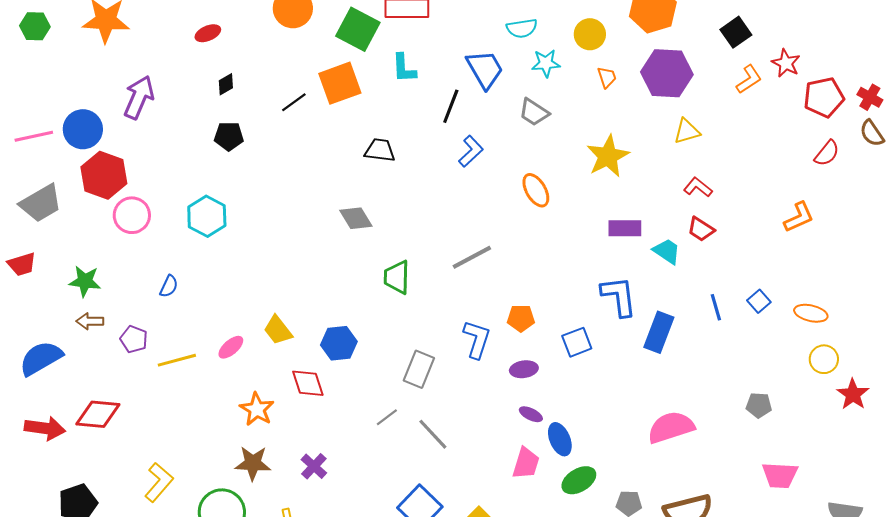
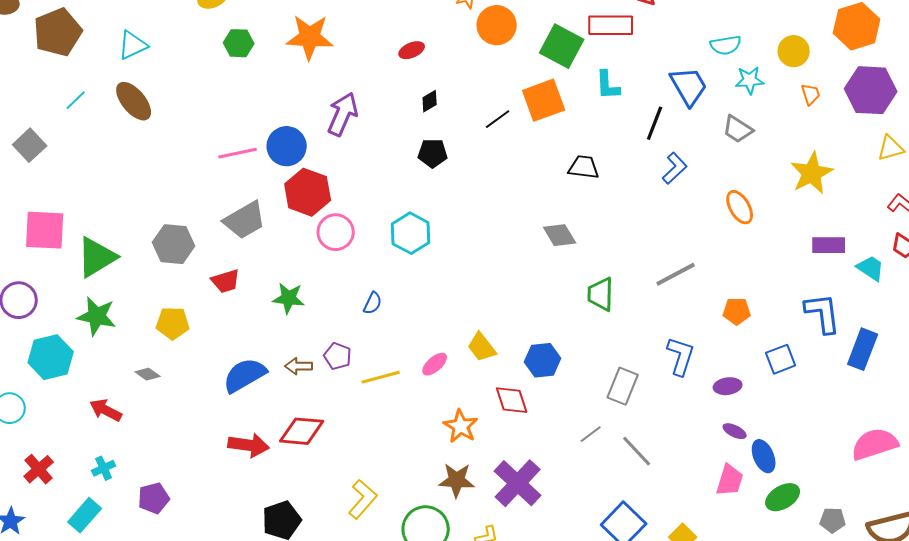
orange pentagon: (521, 318) -> (737, 311), moved
brown arrow: (90, 321) -> (299, 366), moved
purple cross: (314, 466) -> (518, 483), size x1.8

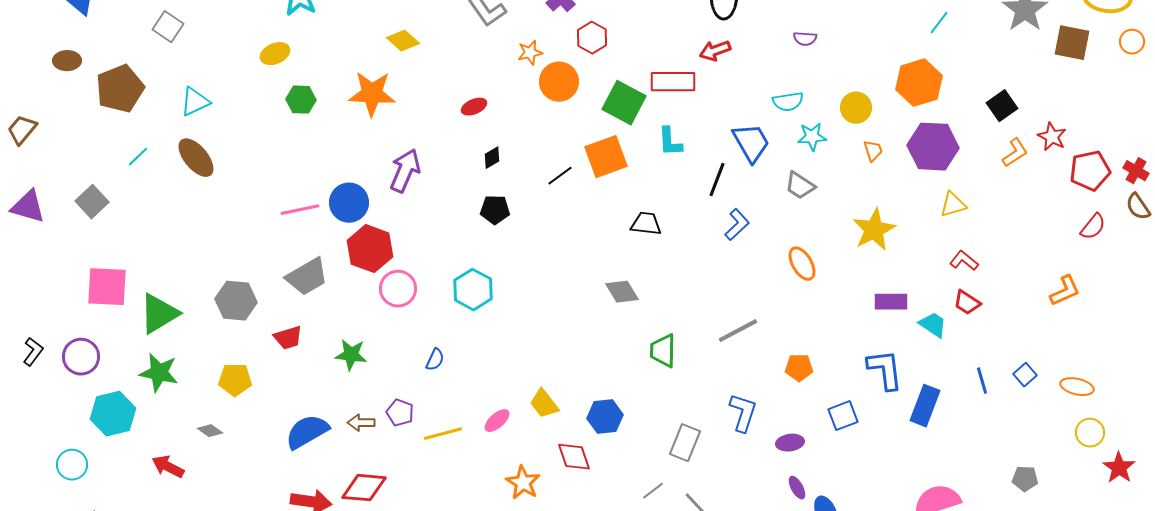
purple ellipse: (735, 431) -> (797, 488), turned 35

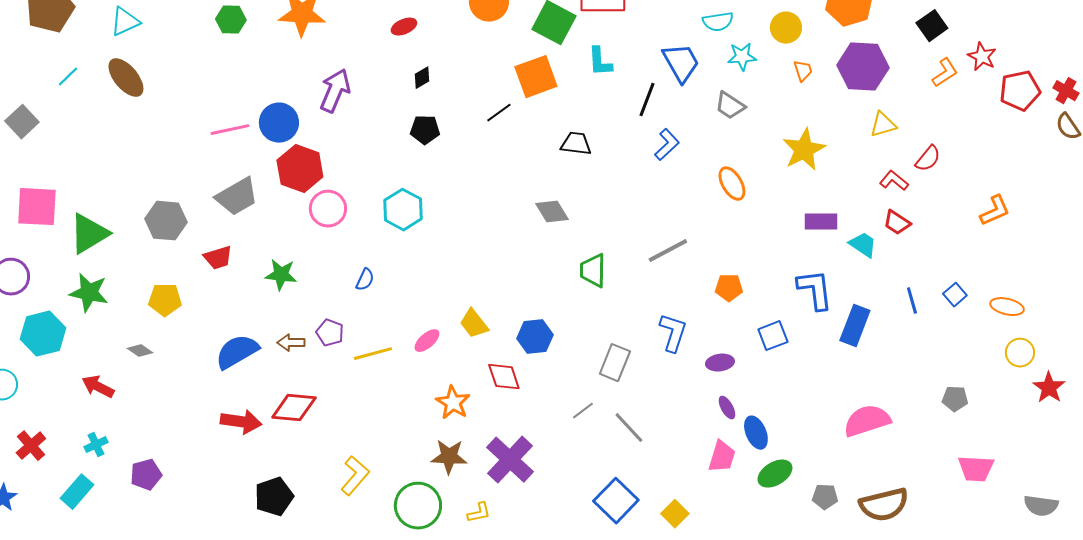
black line: (560, 176) -> (499, 113), moved
red semicircle: (1093, 227) -> (928, 159), moved

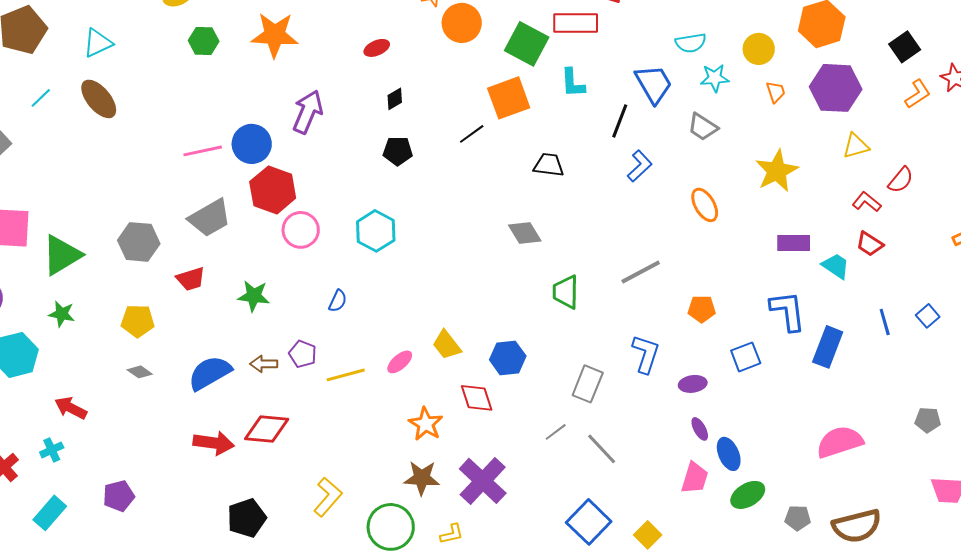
green star: (89, 293) -> (62, 314), size x0.7
gray diamond: (140, 351) -> (140, 372), moved
cyan cross: (96, 445) -> (52, 450), moved

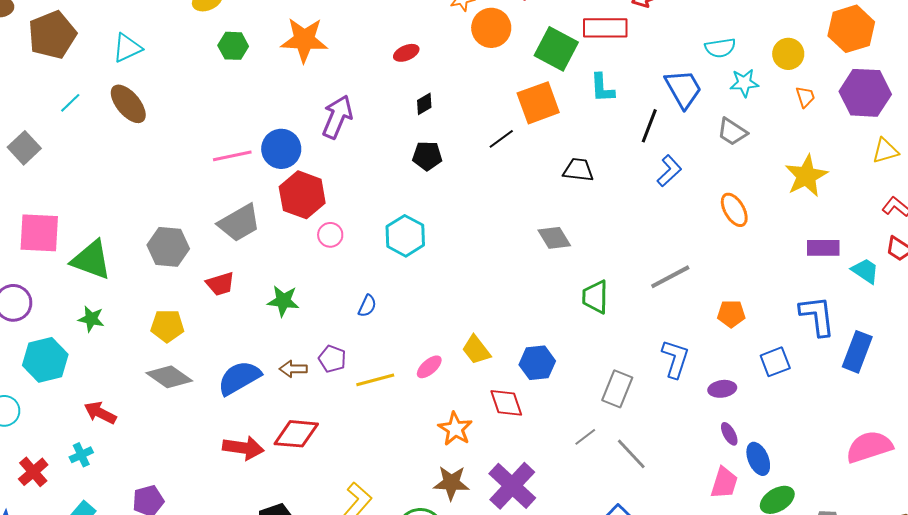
pink circle: (301, 230) -> (330, 235), size x0.7
green triangle: (62, 255) -> (91, 260), turned 51
gray diamond: (140, 372) -> (169, 377), size x1.8

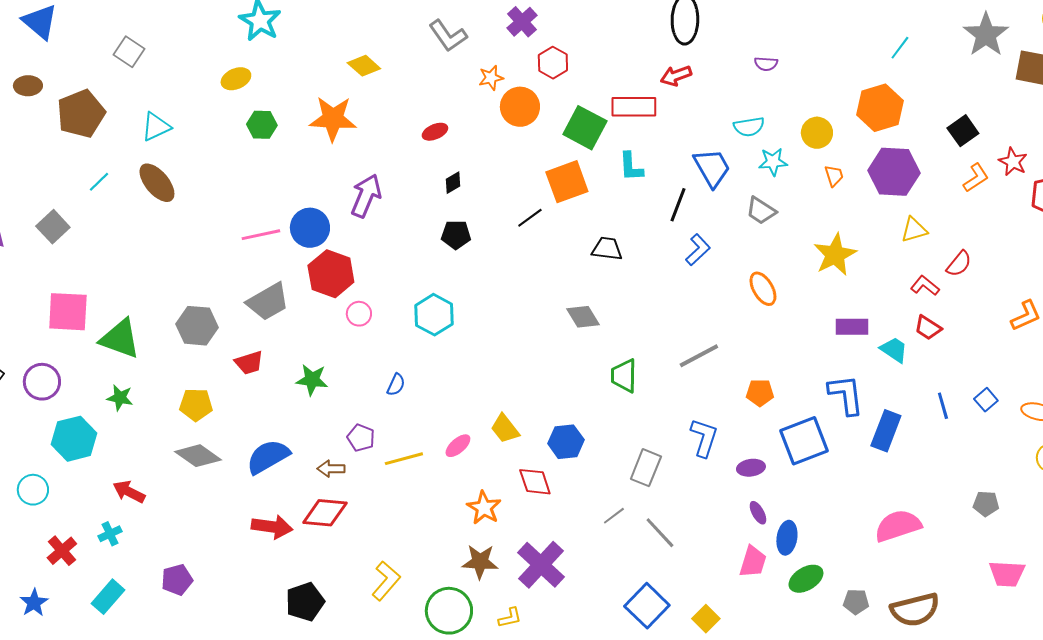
blue square: (775, 362) -> (804, 441), size x1.6
brown arrow: (293, 369) -> (331, 469), moved
blue ellipse: (758, 459) -> (787, 538), turned 32

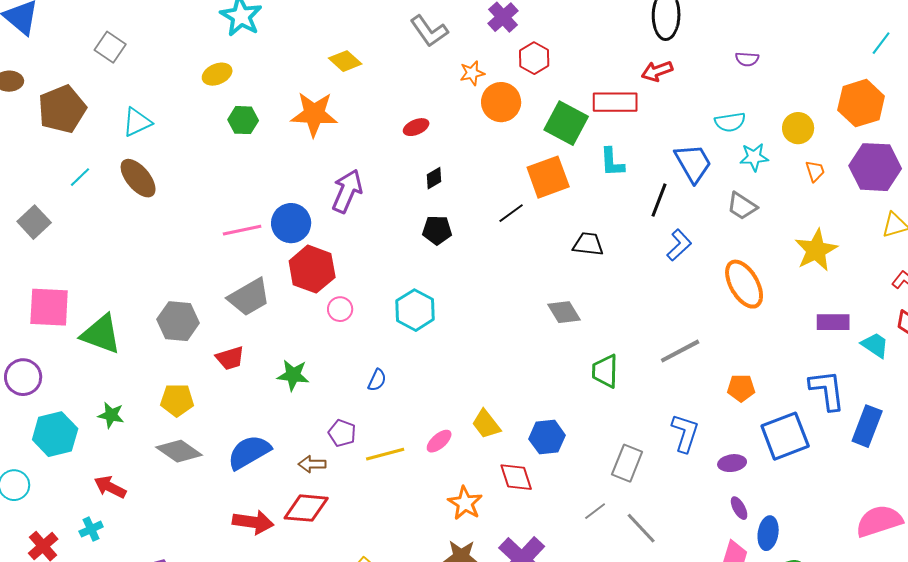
orange ellipse: (763, 289) -> (744, 284), size x1.4
green star: (120, 398) -> (111, 415), moved

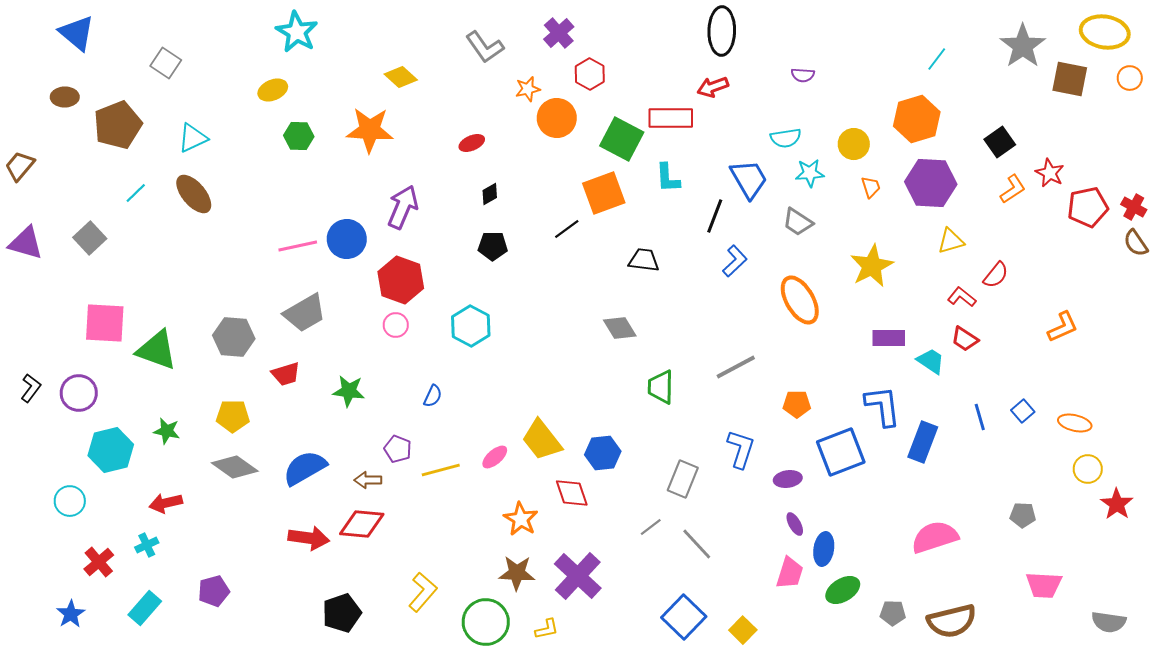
red hexagon: (312, 269) -> (401, 280), moved
yellow trapezoid: (486, 424) -> (542, 440), size x1.4
red arrow: (110, 487) -> (166, 503), turned -40

